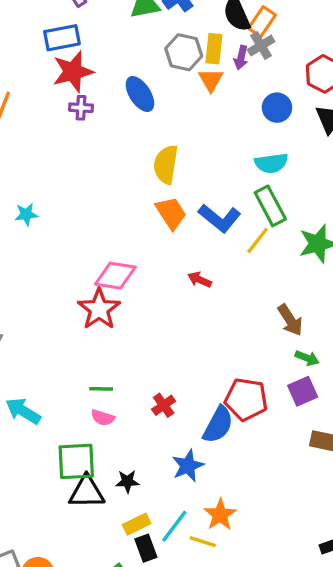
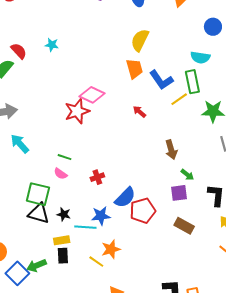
brown arrow: (290, 320) -> (171, 150), moved
red pentagon: (246, 399) -> (143, 211), moved, turned 30
cyan arrow: (23, 411) -> (20, 144), moved
cyan line: (174, 526) -> (85, 227), moved, turned 40

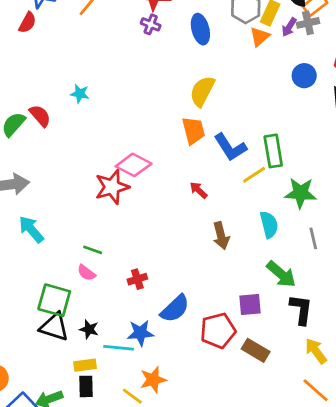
red semicircle: (19, 51) -> (40, 116), moved
cyan semicircle: (200, 57) -> (269, 225), moved, turned -114
brown arrow: (171, 150) -> (221, 236), moved
green arrow: (187, 175) -> (281, 274), moved, size x1.6
red pentagon: (143, 211) -> (218, 331), moved

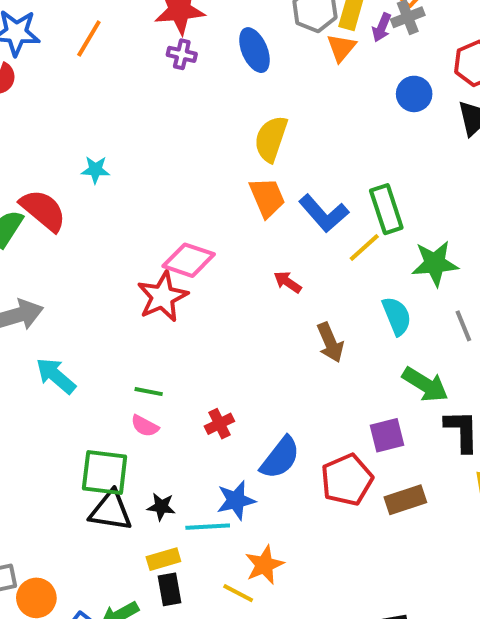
red semicircle: (40, 116) -> (43, 210), size x1.4
brown rectangle: (256, 350) -> (405, 500), turned -40

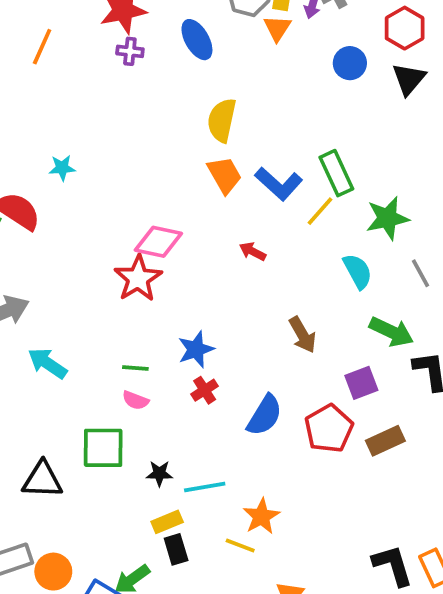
brown arrow: (330, 343) -> (302, 335), moved
blue star: (236, 500) -> (196, 349), moved
black triangle: (111, 511) -> (42, 480), moved

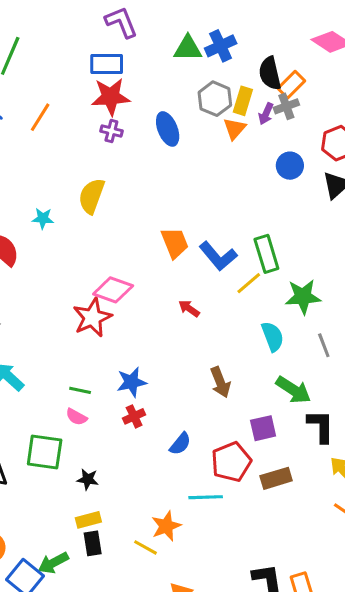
yellow semicircle: (222, 120) -> (92, 196), moved
blue semicircle: (265, 415) -> (180, 444), size x0.7
cyan line: (205, 487) -> (206, 497), moved

